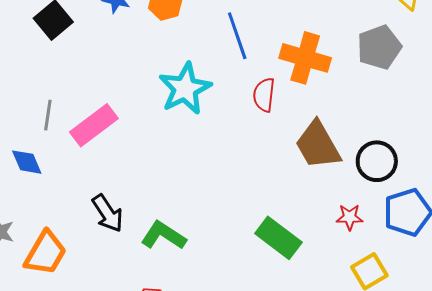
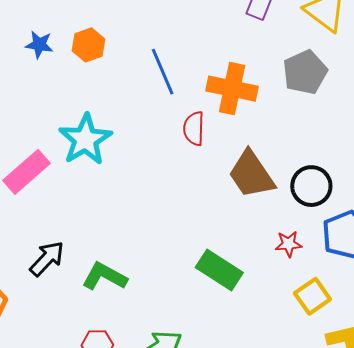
cyan star: (185, 89) -> (85, 139), moved
black arrow: (108, 213) -> (47, 259), turned -99

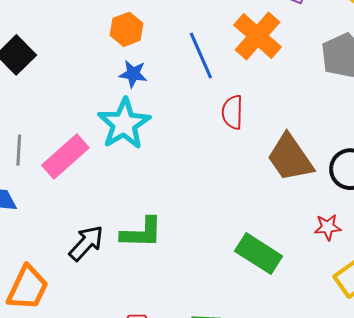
blue star: (39, 45) -> (133, 74), moved
orange cross: (232, 89) -> (258, 36), moved, turned 30
green L-shape: (104, 276) -> (142, 233), moved, turned 153

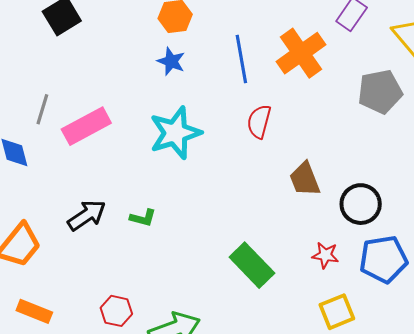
cyan star: (124, 124) -> (175, 133), moved
brown trapezoid: (290, 158) -> (305, 179), size x0.7
green L-shape: (142, 233) -> (143, 218), size x0.6

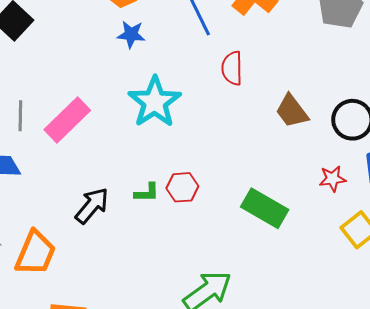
red hexagon: (116, 311) -> (182, 187), moved

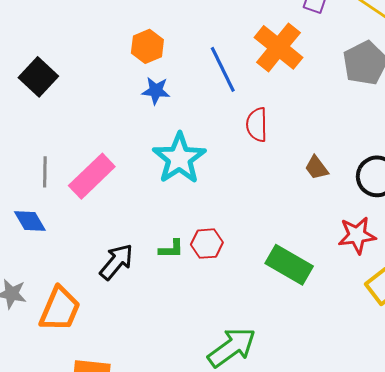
brown trapezoid: (292, 111) -> (316, 168), size x0.7
red star: (332, 179) -> (357, 235), size x1.4

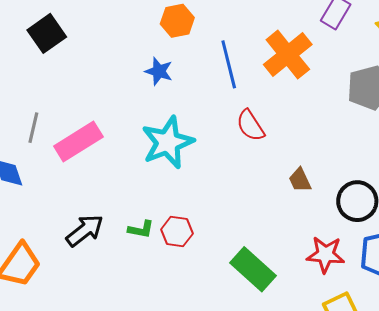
orange hexagon: (147, 46) -> (177, 21), moved
red semicircle: (257, 125) -> (250, 126), turned -44

